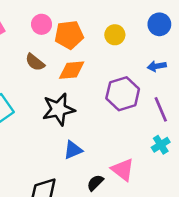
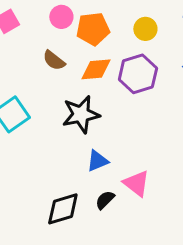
purple hexagon: (123, 94) -> (138, 74), moved
pink triangle: (123, 170) -> (136, 183), moved
black semicircle: (95, 183) -> (105, 200), moved

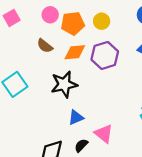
yellow circle: (145, 29) -> (102, 21), moved

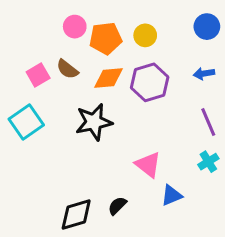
pink square: (12, 18) -> (38, 75), moved
blue triangle: (76, 118) -> (172, 195), moved
pink triangle: (104, 134) -> (148, 165), moved

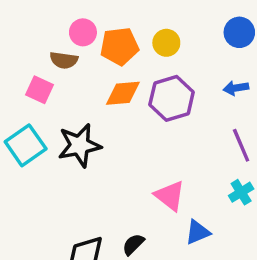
brown semicircle: (67, 69) -> (64, 60), moved, turned -30
pink square: (38, 75) -> (39, 90), turned -35
black star: (94, 122) -> (79, 145), moved

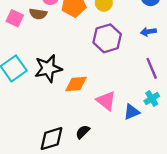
pink square: (39, 90) -> (15, 18), moved
orange diamond: (123, 93) -> (76, 84), moved
blue triangle: (198, 232) -> (132, 112), moved

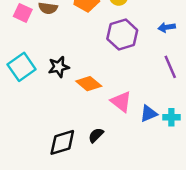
black star: (48, 68) -> (59, 67), size x0.7
orange diamond: (76, 84) -> (89, 84), turned 45
cyan cross: (152, 98) -> (171, 117), moved, turned 32

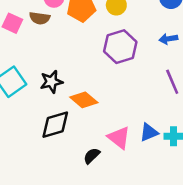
pink triangle: (121, 102) -> (119, 138), moved
black diamond: (62, 142) -> (55, 125), moved

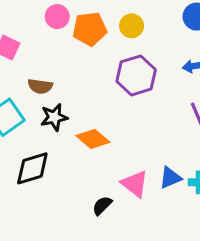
brown semicircle: (40, 18) -> (40, 86), moved
black diamond: (55, 125) -> (32, 168), moved

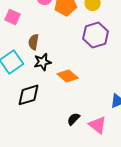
brown semicircle: (40, 86) -> (34, 42), turned 91
pink triangle: (135, 184) -> (98, 125), moved

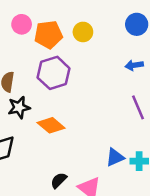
purple hexagon: (96, 35) -> (54, 73), moved

